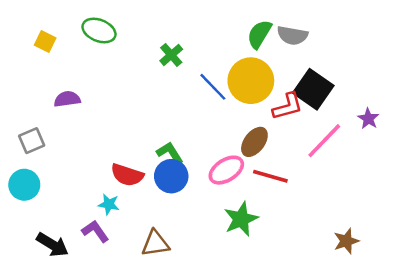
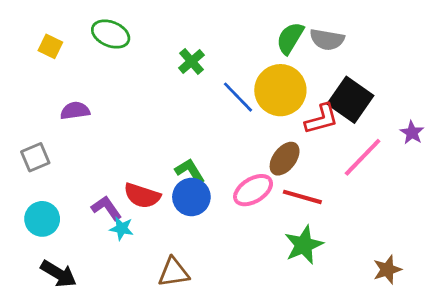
cyan circle: (24, 185) -> (42, 219), moved
green star: (241, 219) -> (304, 245), moved
purple L-shape: (95, 231) -> (106, 208), moved

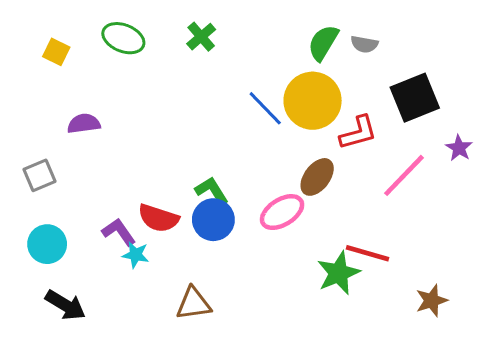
gray semicircle: (327, 39) -> (364, 44), size x0.7
green cross: (191, 61) -> (201, 37), moved
black square: (350, 100) -> (415, 98), moved, turned 33
red line: (302, 197) -> (367, 253), moved

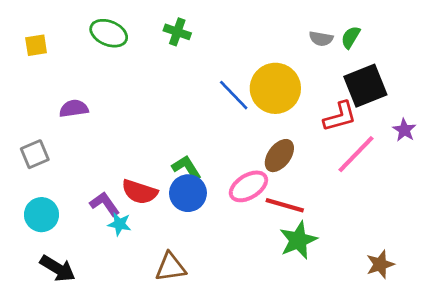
green cross: (201, 37) -> (177, 32), turned -30
green semicircle: (323, 43) -> (351, 37), moved, size x0.7
yellow square: (56, 52) -> (36, 45), moved, turned -35
red L-shape: (358, 133) -> (340, 117), moved
red line: (367, 253) -> (285, 205), moved

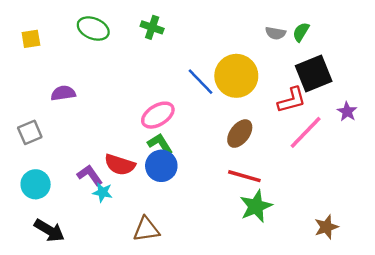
pink ellipse: (248, 186) -> (158, 115), moved

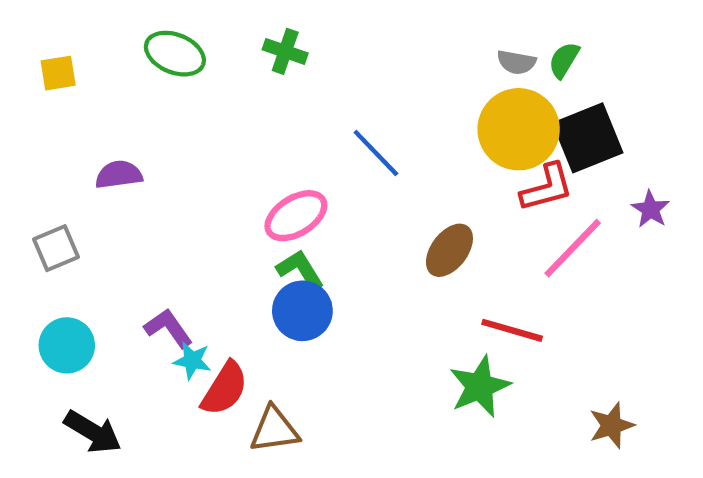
yellow circle: (236, 76) -> (519, 129), moved
red semicircle: (120, 165) -> (225, 389), moved, turned -76
red line: (244, 176) -> (512, 330), moved

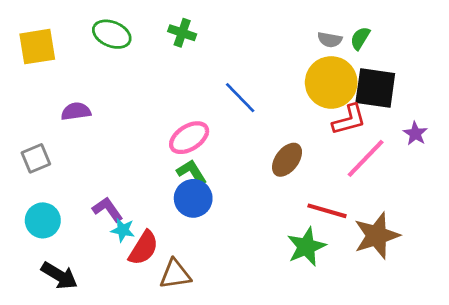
yellow square: (58, 73) -> (37, 47), size x1.6
black square: (588, 138) -> (375, 88), turned 30
brown star: (612, 425) -> (377, 236), moved, size x1.6

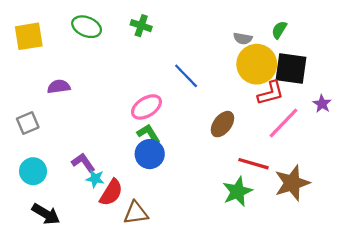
gray semicircle: (330, 40) -> (243, 38), moved

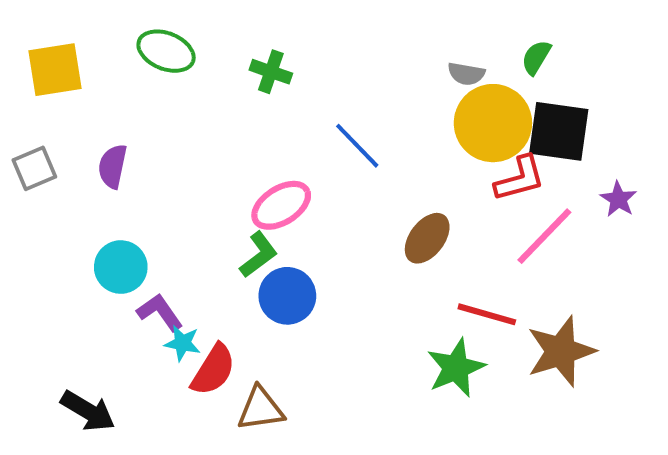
green cross: (141, 26) -> (271, 72), moved
purple semicircle: (59, 87) -> (113, 166), turned -70
gray square: (28, 123) -> (34, 168), moved
green L-shape: (149, 134) -> (259, 255), moved, turned 85
cyan circle: (33, 171) -> (121, 267), moved

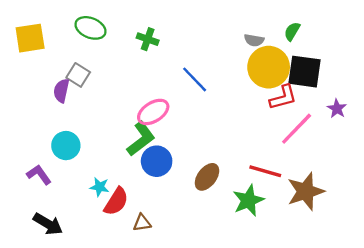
gray square: (34, 168) -> (78, 75), moved, turned -35
brown ellipse: (427, 238) -> (207, 177), moved
green L-shape: (259, 255) -> (141, 139), size x1.4
purple L-shape: (160, 312) -> (39, 175), moved
brown triangle: (261, 409) -> (142, 223), size x0.7

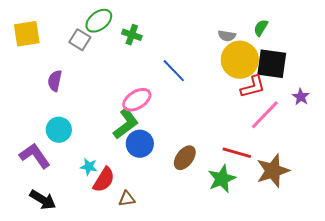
green ellipse: (90, 28) -> (99, 21), moved, turned -60
gray square: (78, 75) -> (80, 40), moved
purple L-shape: (39, 175) -> (35, 156), size x1.4

